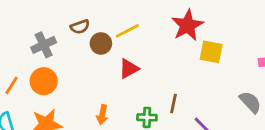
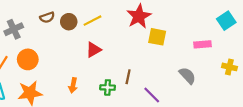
brown semicircle: (80, 27) -> (47, 17), moved
brown circle: (101, 43) -> (69, 22), moved
gray cross: (44, 45) -> (14, 29), moved

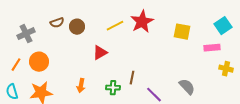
yellow line: (92, 21) -> (115, 26), moved
yellow square: (157, 37) -> (182, 32), moved
pink rectangle: (202, 44) -> (212, 48), moved
gray semicircle: (187, 76) -> (187, 87), moved

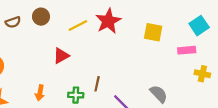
brown circle: (77, 27) -> (41, 17), moved

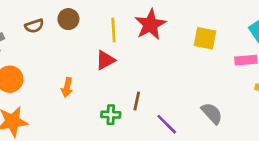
yellow line: (78, 26) -> (113, 30), turned -66
red triangle: (61, 56) -> (105, 60), moved
orange arrow: (40, 93) -> (67, 87), moved

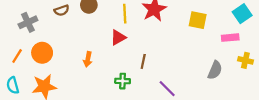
brown line: (137, 101) -> (143, 61), moved
gray semicircle: (212, 113) -> (215, 70), moved, turned 66

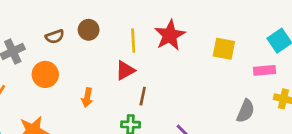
orange circle: (42, 53) -> (45, 74), moved
brown line: (143, 61) -> (143, 96), moved

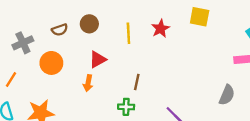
red star: (170, 35) -> (160, 29), size x0.7
yellow square: (224, 49) -> (200, 17), moved
red triangle: (125, 70) -> (98, 59), moved

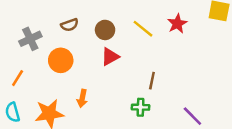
brown circle: (89, 24) -> (105, 30), moved
yellow line: (128, 33) -> (143, 29), turned -48
orange arrow: (88, 83) -> (82, 98), moved

